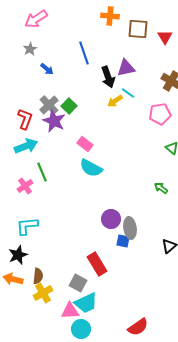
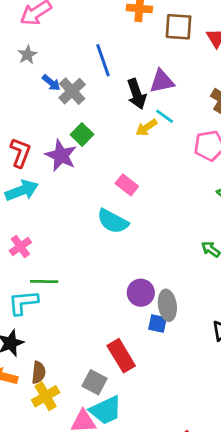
gray cross: (49, 105) -> (72, 91), moved
pink rectangle: (85, 144) -> (127, 185), moved
green line: (42, 172) -> (44, 281), moved, turned -66

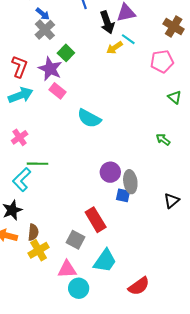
gray cross: (72, 91) -> (45, 30), moved
pink rectangle: (127, 185) -> (58, 91), moved
cyan L-shape: (23, 302) -> (22, 180), turned -40
cyan trapezoid: (106, 410) -> (105, 261), moved, turned -30

